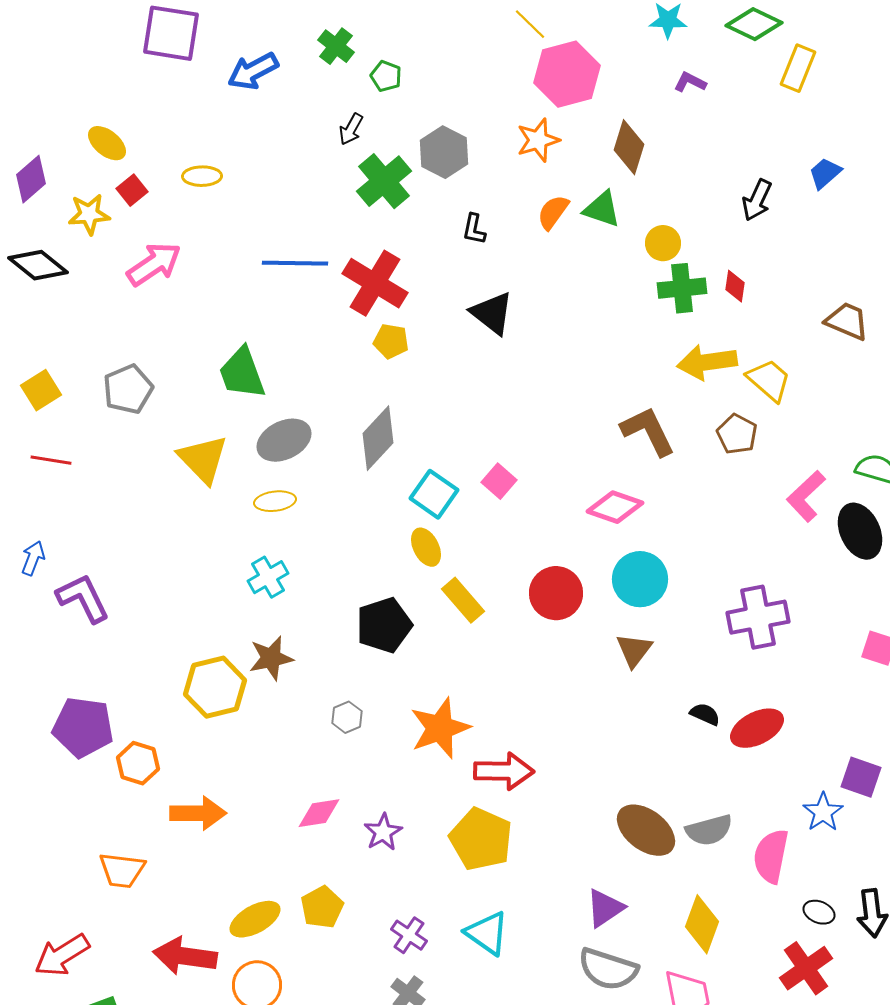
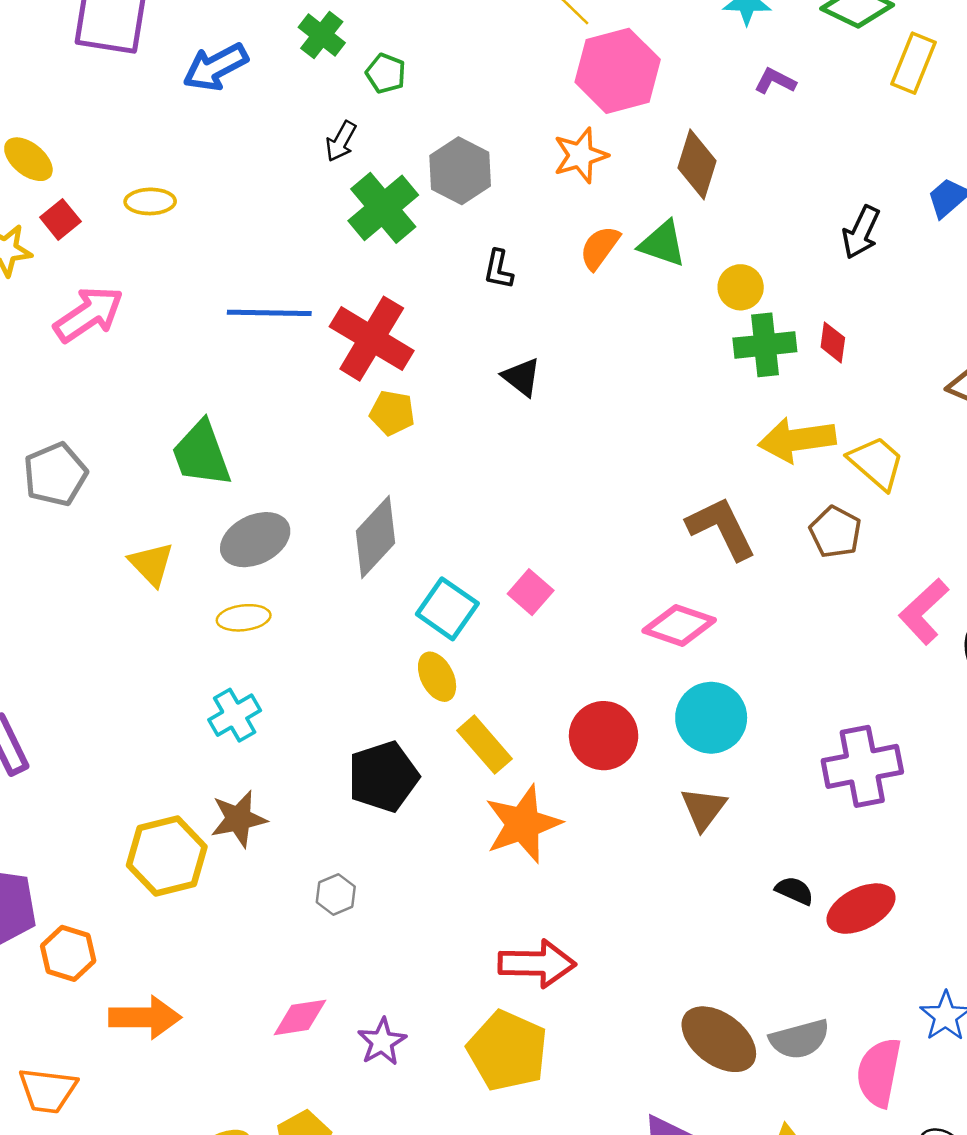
black triangle: (492, 313) -> (522, 377), size x0.7
yellow triangle: (203, 459) -> (151, 564), size x0.7
orange star: (440, 728) -> (523, 824), moved

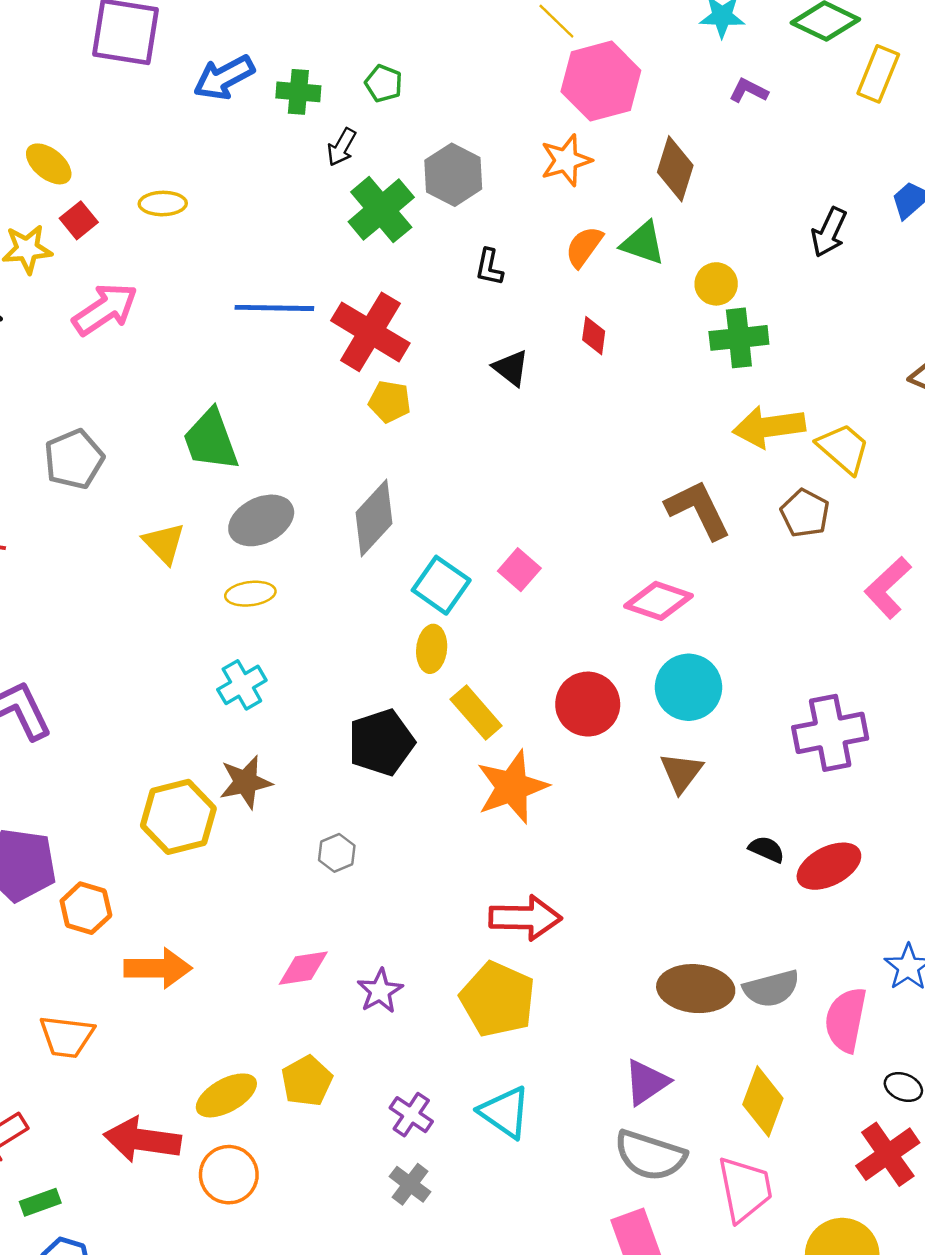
green cross: (322, 35) -> (298, 92), moved, turned -33
red diamond: (833, 342) -> (594, 336), moved
yellow ellipse: (437, 677) -> (432, 649), turned 33
brown ellipse: (719, 1039) -> (696, 989), turned -32

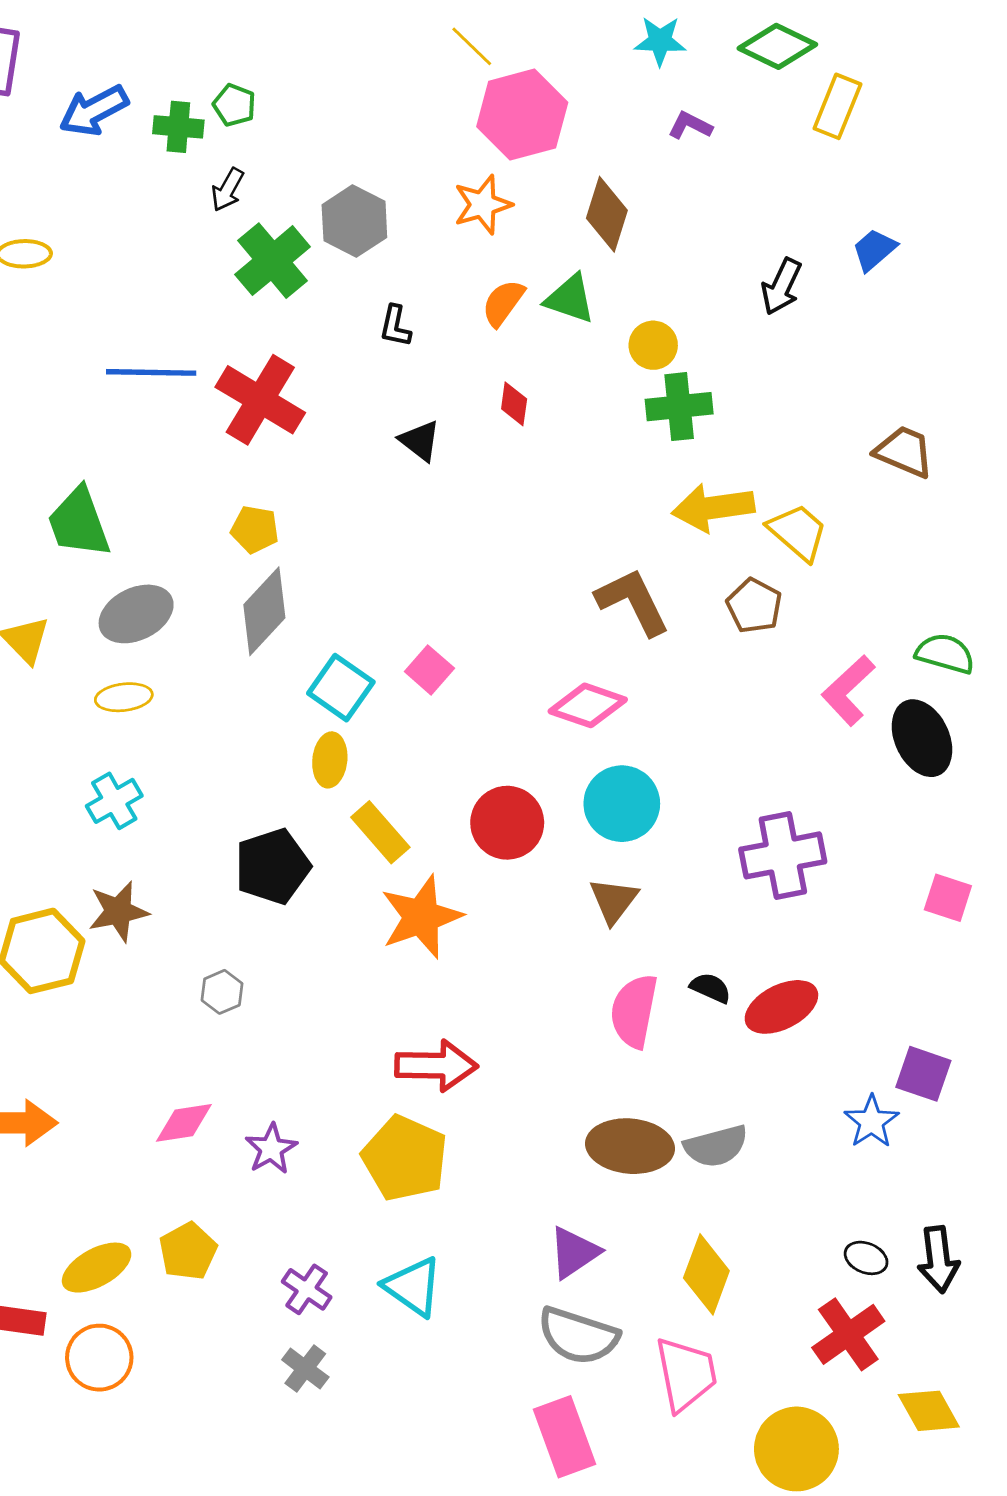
green pentagon: (384, 83) -> (234, 105), moved
yellow pentagon: (390, 402) -> (255, 529), moved
pink semicircle: (846, 1020) -> (634, 1011), moved

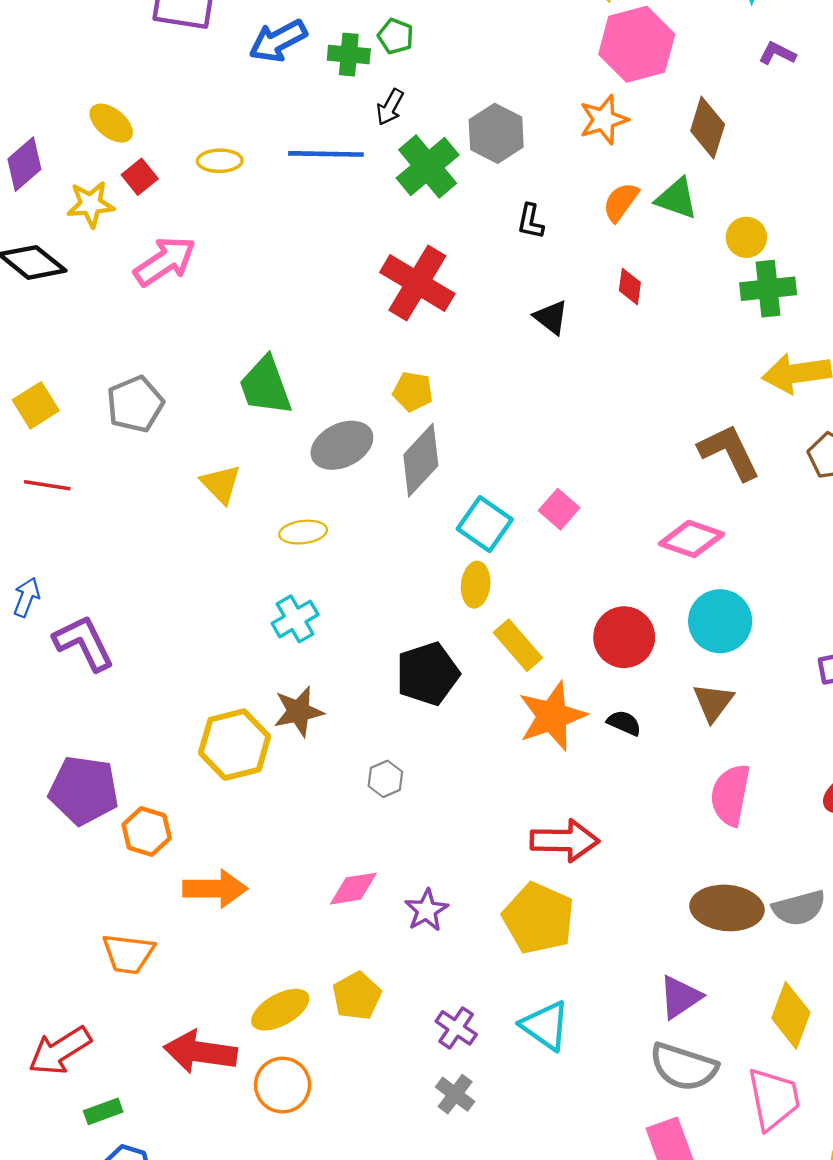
blue line: (151, 372) -> (326, 154), moved
gray ellipse: (136, 614) -> (342, 445), moved
black semicircle: (711, 988) -> (624, 723), moved

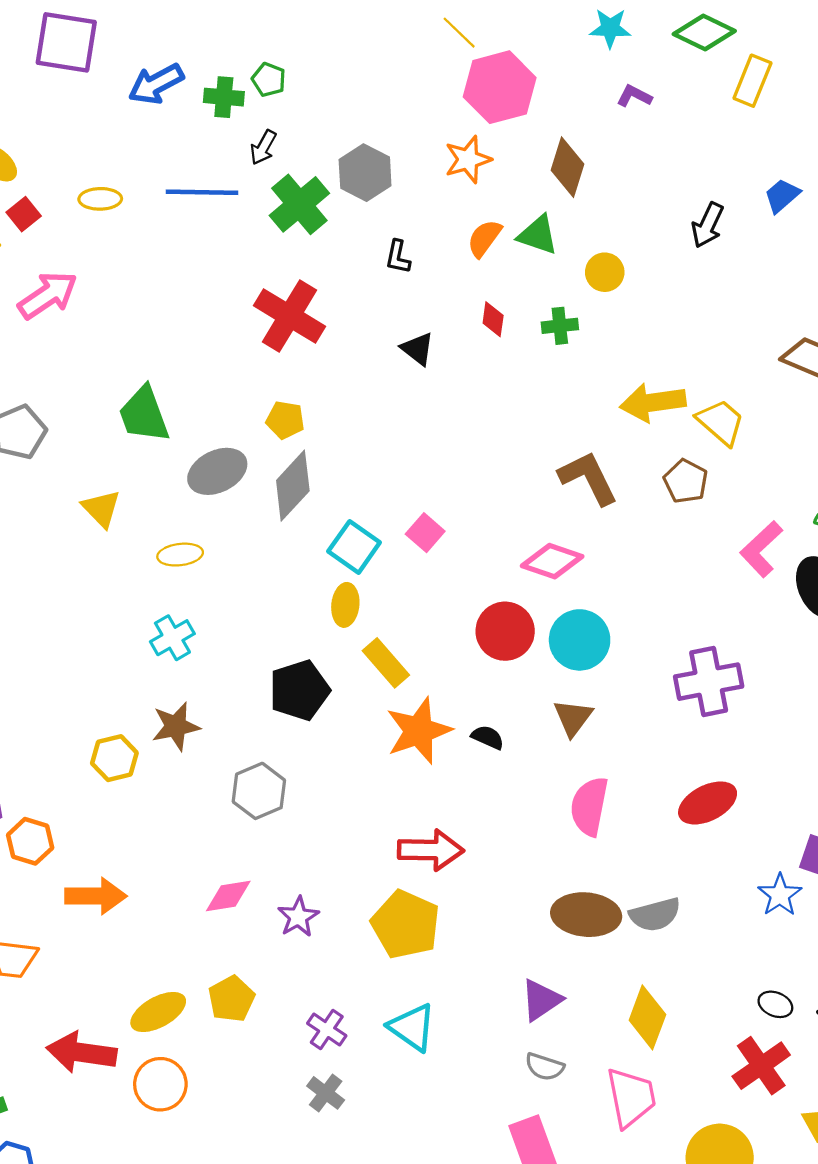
green cross: (768, 289) -> (560, 326), moved, size x0.7
red circle: (624, 637) -> (505, 631), moved
yellow hexagon: (235, 745) -> (114, 758), size x0.7
gray hexagon: (385, 779) -> (259, 791), size x1.6
gray semicircle: (684, 1067) -> (545, 1067), size x0.6

